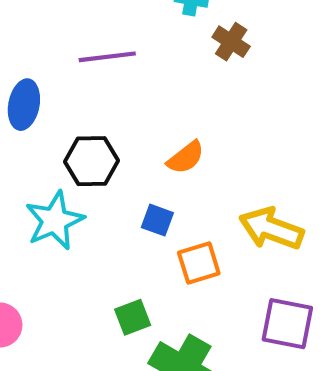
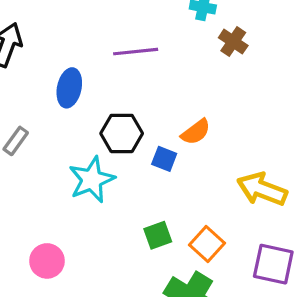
blue square: (157, 220) -> (164, 159), moved
orange square: (199, 263) -> (207, 244), moved, turned -32
green square: (133, 317) -> (158, 235), moved

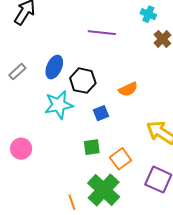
blue ellipse: (69, 88) -> (54, 67), moved
blue square: (164, 159) -> (101, 113), moved, turned 35

